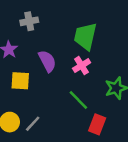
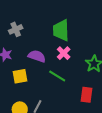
purple semicircle: (47, 61) -> (37, 56), turned -30
green line: (78, 100) -> (57, 76), moved

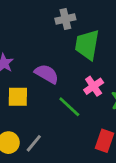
gray cross: (16, 29) -> (65, 19), moved
pink cross: (64, 53) -> (94, 86), moved

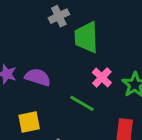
purple semicircle: (47, 74) -> (38, 77), moved
yellow square: (18, 97) -> (29, 122), moved

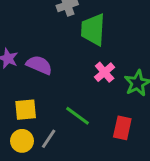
green line: (82, 103) -> (78, 116), moved

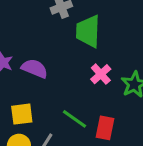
red rectangle: (122, 128) -> (105, 128), moved

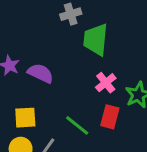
red rectangle: (105, 128) -> (110, 117), moved

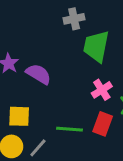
green line: (77, 125) -> (69, 129), turned -40

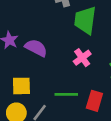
pink cross: (102, 90) -> (82, 58), moved
red rectangle: (103, 124) -> (94, 101), moved

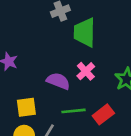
purple semicircle: (36, 48) -> (58, 81), moved
red rectangle: (94, 101) -> (103, 114), turned 42

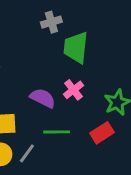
red rectangle: (103, 114) -> (102, 133), moved

